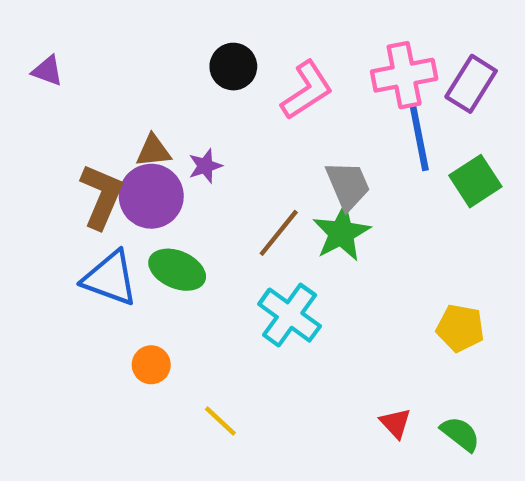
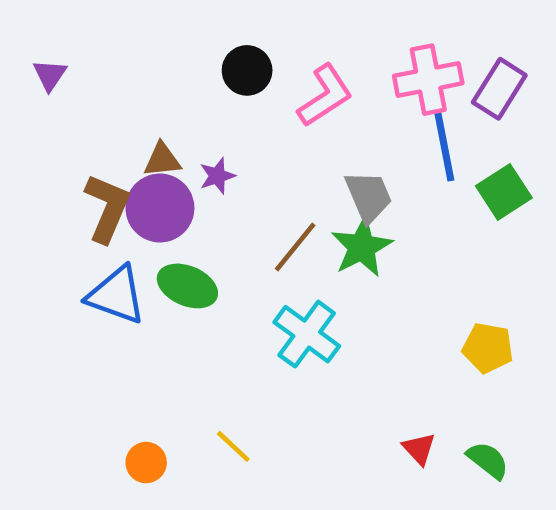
purple triangle: (47, 71) -> (50, 75), turned 44
orange circle: (151, 365) -> (146, 463), moved

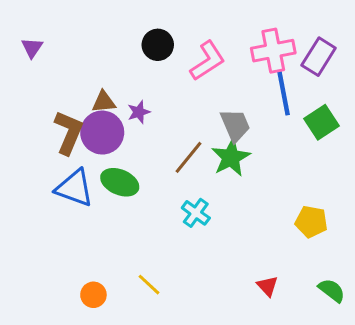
cyan cross: (307, 334) -> (196, 213), size x0.7
green semicircle: (488, 460) -> (332, 290), moved

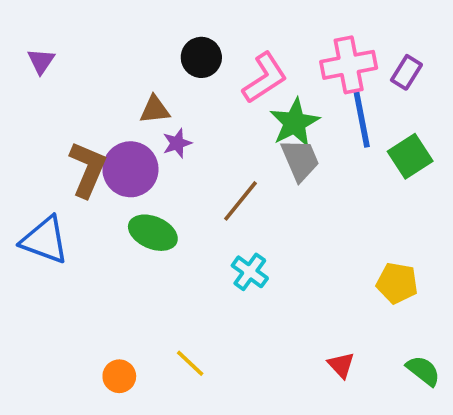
purple rectangle: (319, 57) -> (406, 72), size x0.7
brown triangle: (104, 102) -> (155, 110), moved
green star: (231, 157) -> (295, 123), moved
blue triangle: (74, 188) -> (45, 240), moved

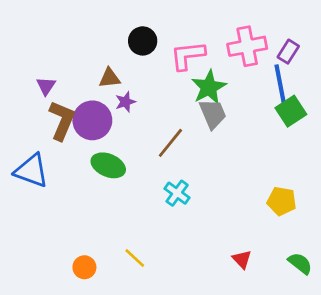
purple triangle: (41, 61) -> (46, 86), moved
pink L-shape: (265, 78) -> (188, 56), turned -153
blue line: (362, 119) -> (280, 85), moved

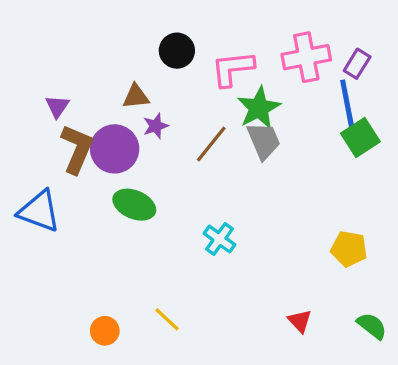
brown line: (170, 143) -> (211, 144), moved

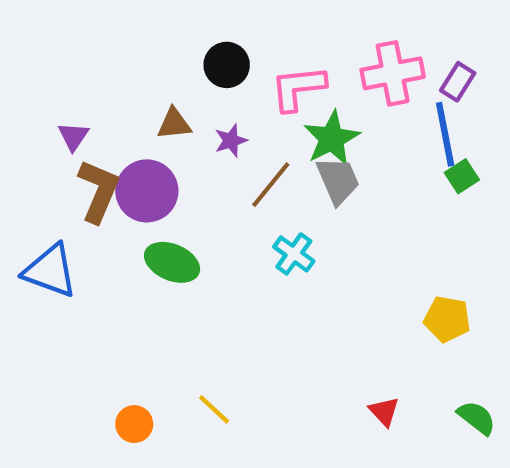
purple star: (156, 126) -> (231, 141), moved
green square: (360, 137) -> (462, 176), size x0.7
cyan cross: (219, 239) -> (294, 254), moved

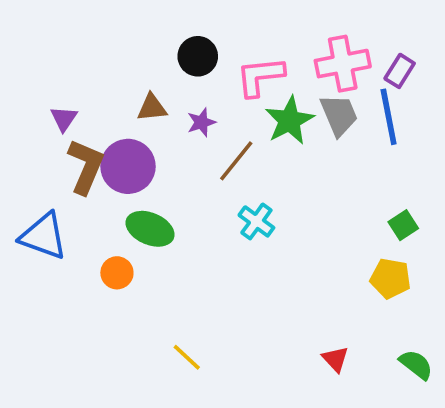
green square: (462, 176) -> (403, 225), moved
gray trapezoid: (338, 180) -> (339, 115), moved
orange circle: (134, 424) -> (117, 273), moved

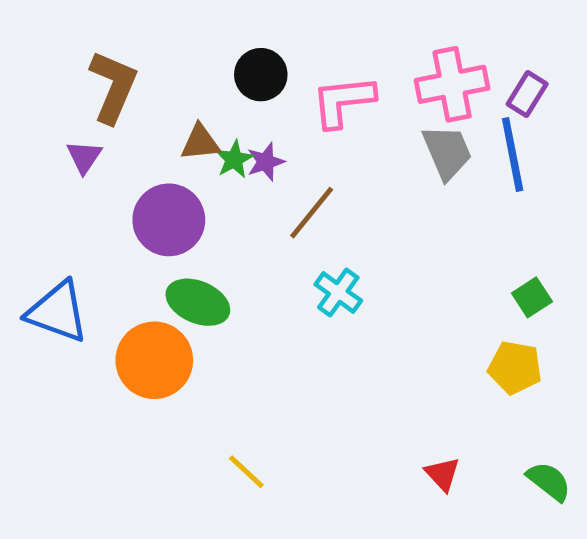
green star: (289, 121) -> (234, 159), moved, size x0.6
brown L-shape: (86, 166) -> (113, 87), moved
orange circle: (117, 273) -> (154, 360), size x1.8

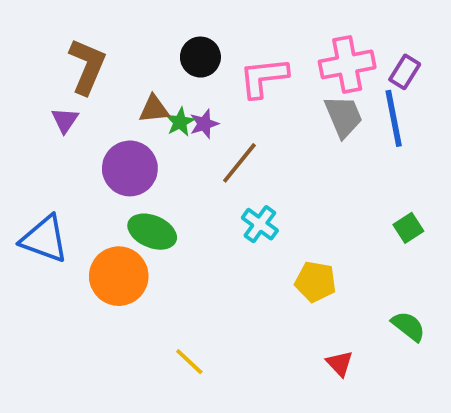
yellow pentagon: (515, 368) -> (316, 282), moved
green semicircle: (549, 481) -> (408, 326), moved

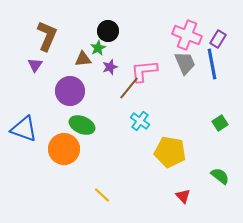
pink cross: (347, 64) -> (187, 35), turned 32
pink L-shape: (264, 77) -> (144, 71), moved
green star: (180, 122) -> (98, 48), moved
yellow pentagon: (316, 282) -> (170, 152), size x1.4

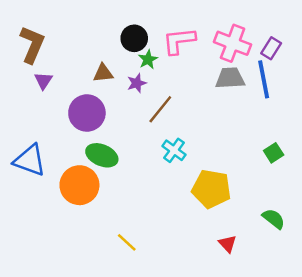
brown L-shape: (47, 36) -> (32, 45), moved
green star: (98, 48) -> (148, 59), moved
gray trapezoid: (185, 63) -> (230, 78), turned -70
pink L-shape: (144, 71) -> (179, 41), moved

